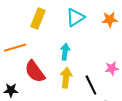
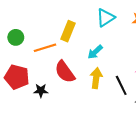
yellow rectangle: (38, 18) -> (68, 31), moved
cyan arrow: (65, 52) -> (95, 52), turned -140

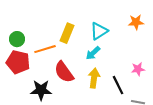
cyan triangle: (106, 18) -> (99, 31), moved
red pentagon: (17, 77) -> (18, 62), moved
black star: (41, 91) -> (41, 90), size x1.5

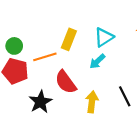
yellow arrow: (94, 78) -> (92, 102), moved
black star: (41, 90) -> (40, 102), turned -30

